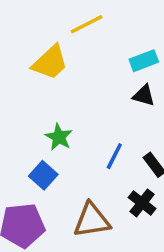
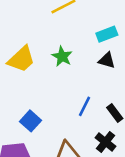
yellow trapezoid: (50, 62) -> (21, 59), moved
green star: (59, 137) -> (62, 56), moved

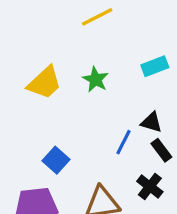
cyan rectangle: (107, 34) -> (155, 66), moved
black triangle: (107, 60) -> (152, 122), moved

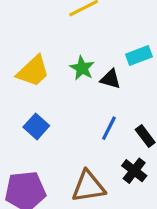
black triangle: (152, 122) -> (110, 79), moved
blue square: (56, 160) -> (36, 126), moved

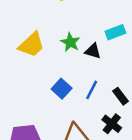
blue square: (36, 126) -> (62, 89), moved

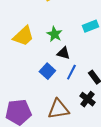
black triangle: (93, 51) -> (63, 53), moved

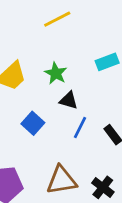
blue square: (47, 71) -> (33, 123), moved
black cross: (87, 99) -> (103, 187), moved

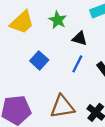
black triangle: (69, 100) -> (80, 38), moved

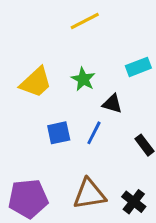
blue square: (39, 60) -> (59, 133), turned 36
blue line: (77, 64) -> (94, 133), moved

